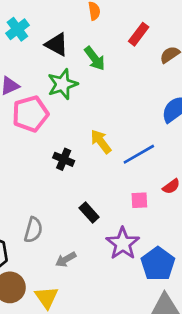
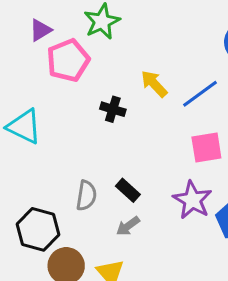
pink square: (139, 200) -> (206, 147), size x1.5
black rectangle: (89, 212) -> (128, 190), moved

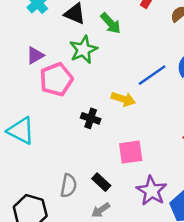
yellow arrow: (154, 84) -> (123, 99), turned 150
blue line: (200, 94) -> (152, 75), moved
pink square: (206, 147) -> (131, 152), moved

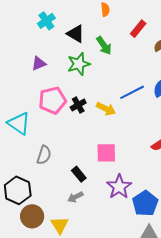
pink pentagon: (56, 79) -> (52, 100), moved
black cross: (91, 118) -> (78, 105), moved, turned 35
gray semicircle: (69, 186) -> (44, 155), moved

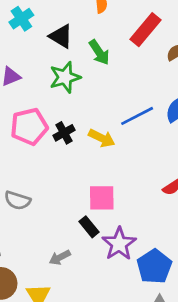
red rectangle: (138, 29) -> (146, 30), size x1.4
gray semicircle: (44, 155) -> (17, 200), turned 90
black rectangle: (79, 174) -> (89, 227), moved

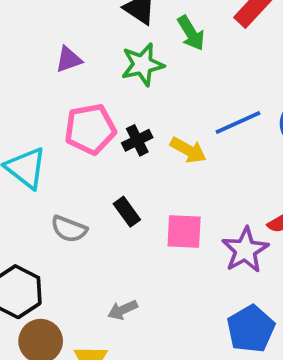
black rectangle: (89, 227) -> (127, 212), moved
purple star: (119, 244) -> (245, 250), moved

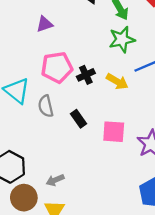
green star: (143, 65) -> (122, 39), moved
gray semicircle: (69, 229) -> (46, 106), moved, turned 55
gray arrow: (123, 310) -> (55, 180), moved

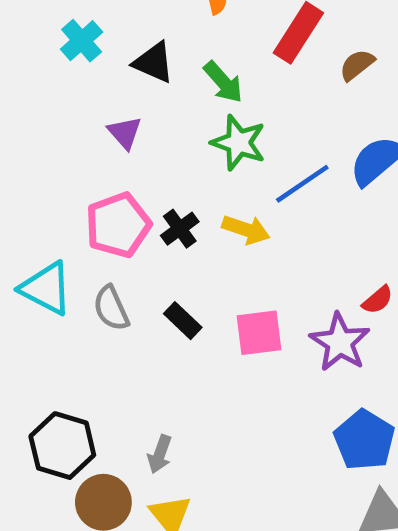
purple triangle: (44, 24) -> (125, 133), moved, turned -42
green star: (122, 39) -> (239, 143), turned -30
gray arrow: (55, 180) -> (160, 454), turned -36

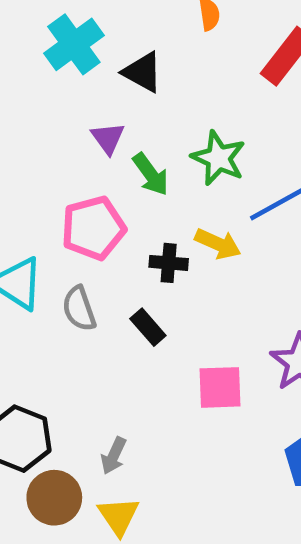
cyan cross: (82, 41) -> (74, 44), size x1.4
green arrow: (223, 82) -> (151, 174), moved
black cross: (180, 229) -> (169, 263), moved, turned 36
pink square: (259, 333) -> (220, 387), moved

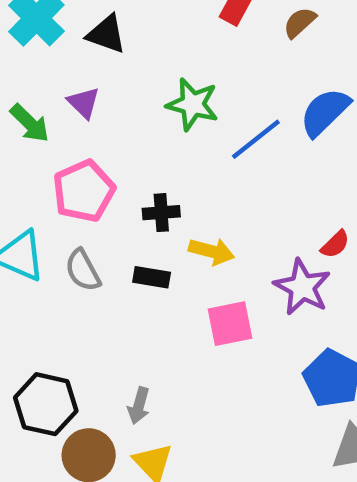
green arrow: (151, 174) -> (30, 123), moved
yellow arrow: (218, 244) -> (212, 251), moved
black rectangle: (148, 327) -> (152, 277), turned -30

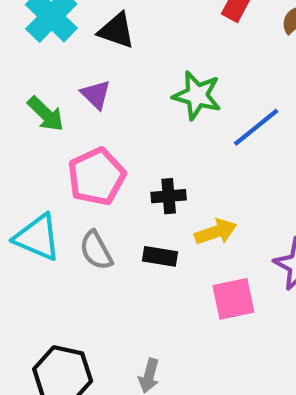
yellow arrow: (212, 251) -> (216, 232), turned -33

